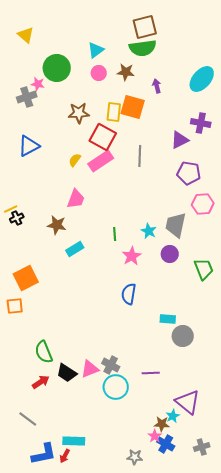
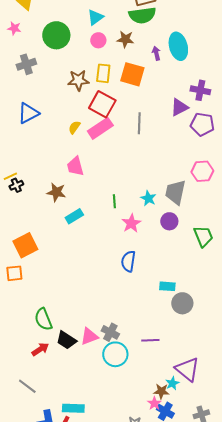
cyan ellipse: (202, 79) -> (178, 46), moved, turned -56
pink star: (38, 84) -> (14, 28), moved
yellow rectangle: (114, 112) -> (103, 73), moved
purple pentagon: (189, 173) -> (202, 124), moved
pink trapezoid: (76, 199) -> (75, 166), turned 145

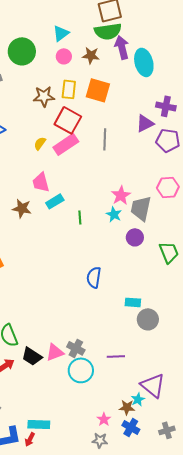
purple arrow: (156, 53) -> (122, 47), moved, size x1.6
cyan rectangle: (74, 216) -> (55, 201), moved
pink star: (131, 223) -> (121, 195), moved
pink star: (154, 403) -> (104, 419), moved

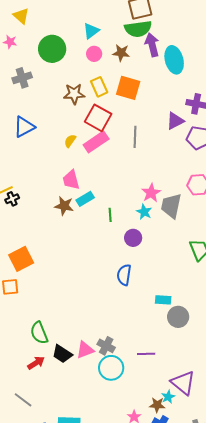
yellow rectangle: (69, 89) -> (99, 87), turned -30
brown star: (22, 208) -> (64, 206), moved
purple circle: (135, 237) -> (133, 238), moved

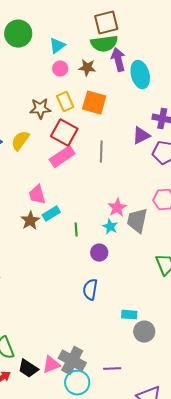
green circle: (52, 49) -> (18, 34), moved
yellow semicircle: (70, 141) -> (20, 141), moved, size x1.5
brown star: (64, 206) -> (30, 221), turned 30
gray cross: (106, 346) -> (72, 361), size x1.5

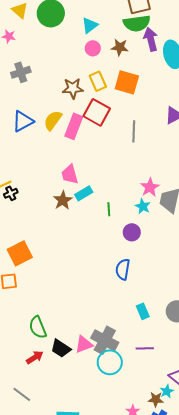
pink rectangle: (62, 157) -> (74, 126), moved, turned -35
cyan rectangle: (129, 315) -> (143, 311), moved, turned 63

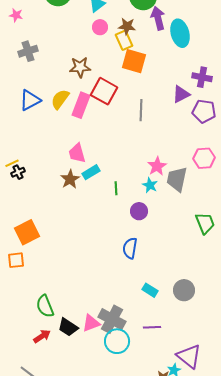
yellow rectangle: (98, 81) -> (124, 40), moved
cyan rectangle: (143, 311) -> (150, 290), turned -35

